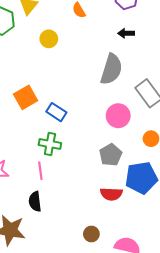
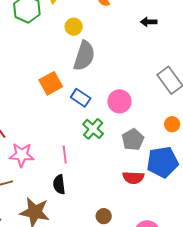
gray semicircle: (111, 69) -> (84, 56), moved
pink circle: (118, 116) -> (119, 101), moved
green cross: (50, 144) -> (93, 129), moved, turned 30
brown circle: (91, 234) -> (104, 216), moved

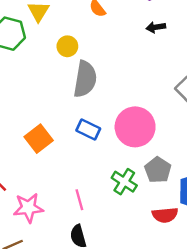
orange square: (51, 83) -> (39, 139), moved
pink circle: (119, 101) -> (135, 127), size x1.4
green cross: (93, 129) -> (124, 182), moved

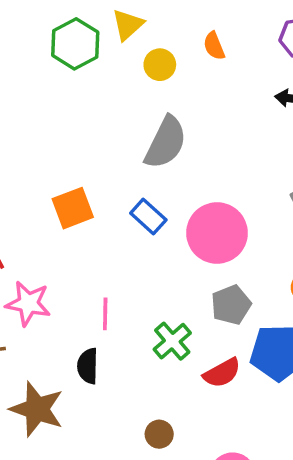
yellow circle: (67, 46) -> (160, 65), moved
green cross: (124, 182) -> (172, 341), moved
red semicircle: (165, 215) -> (222, 373), turned -40

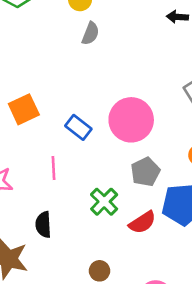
gray semicircle: (166, 142) -> (90, 33), moved, size x0.6
blue rectangle: (148, 217) -> (78, 127), moved
pink line: (105, 314) -> (54, 168), moved

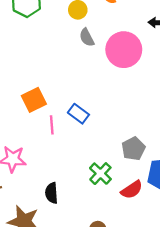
gray semicircle: (90, 33) -> (87, 37), turned 132
pink circle: (131, 120) -> (124, 50), moved
pink line: (54, 168) -> (52, 125), moved

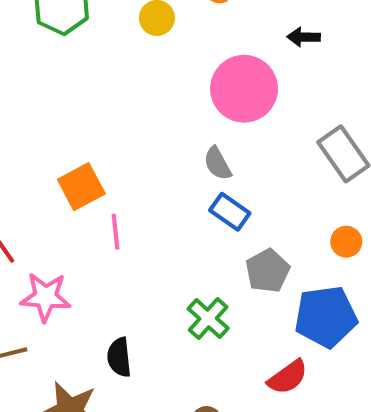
gray semicircle: (87, 37) -> (218, 163), moved
blue rectangle: (78, 114) -> (230, 212), moved
red semicircle: (132, 190) -> (288, 377), moved

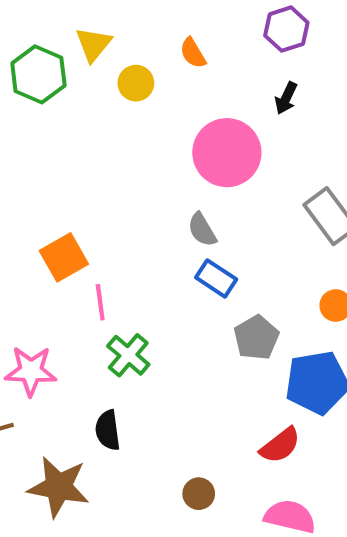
black arrow: (304, 37) -> (286, 98), turned -64
green cross: (208, 319) -> (128, 355), moved

